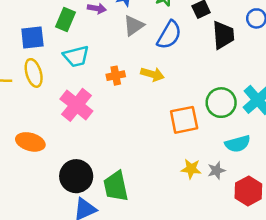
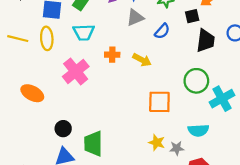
blue semicircle: (169, 35) -> (162, 31), size x0.7
green circle: (221, 103) -> (196, 81), moved
black circle: (76, 176) -> (63, 129), size x0.6

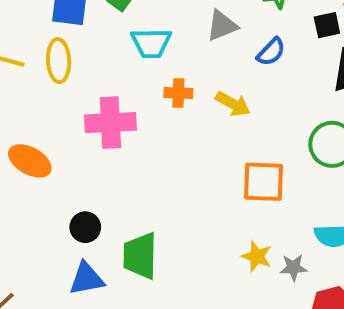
cyan trapezoid: (84, 32) -> (151, 43), moved
pink cross: (76, 71) -> (110, 123), turned 35

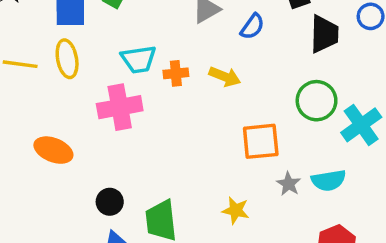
cyan trapezoid: (151, 43) -> (139, 59), moved
yellow star: (257, 256) -> (236, 210), moved
gray star: (293, 268) -> (289, 184), moved, turned -30

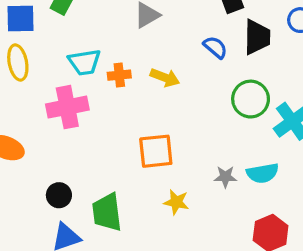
blue semicircle: (252, 27) -> (215, 47), moved, turned -85
orange square: (261, 141) -> (156, 151), moved
gray star: (289, 184) -> (225, 177), turned -30

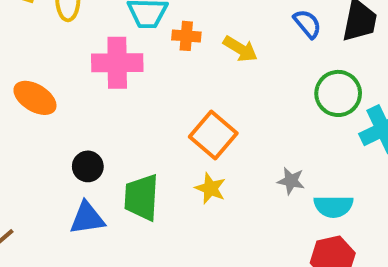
orange square: (156, 151) -> (213, 135), turned 36
cyan semicircle: (263, 173) -> (333, 206), moved
yellow star: (176, 202) -> (210, 188), moved

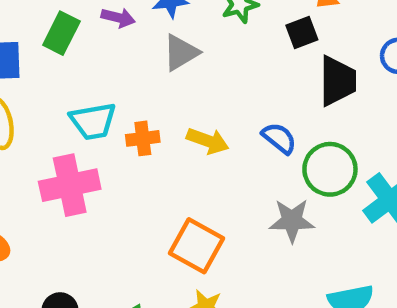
blue semicircle: (307, 24) -> (279, 138), moved
gray star: (291, 181) -> (292, 221), moved, size x1.4

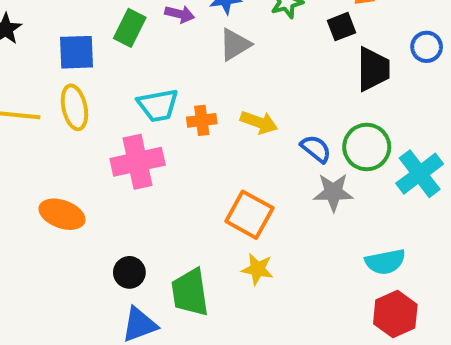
blue semicircle: (279, 138) -> (316, 149), moved

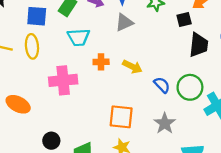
cyan trapezoid: (158, 105) -> (79, 37), moved
gray star: (333, 192) -> (165, 123), moved, turned 30
orange square: (249, 215) -> (121, 117), turned -30

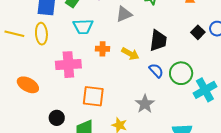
black square: (184, 20) -> (198, 32), moved, turned -32
black trapezoid: (199, 45) -> (158, 41), moved
orange square: (121, 117) -> (93, 96), moved
gray star: (165, 123) -> (145, 104), moved

